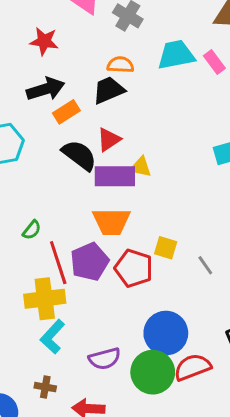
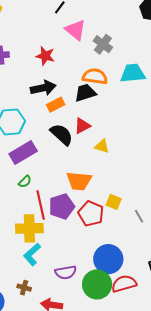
orange semicircle: (120, 65) -> (95, 76), size x1.4
purple rectangle: (115, 176) -> (23, 153), moved, turned -36

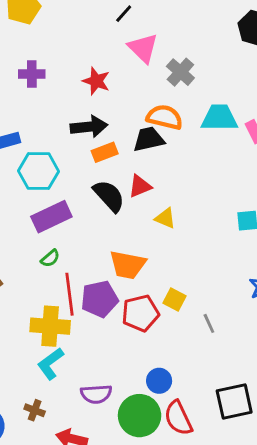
red pentagon: (91, 214) -> (140, 313), turned 30
blue circle: (108, 259) -> (159, 381), size x0.6
red semicircle: (124, 284) -> (178, 418), turned -105

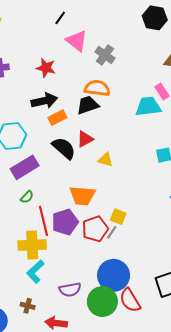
cyan trapezoid: (219, 118) -> (148, 106), moved
gray line: (209, 323) -> (112, 232), moved, turned 64
blue circle: (159, 381) -> (114, 275), size x1.8

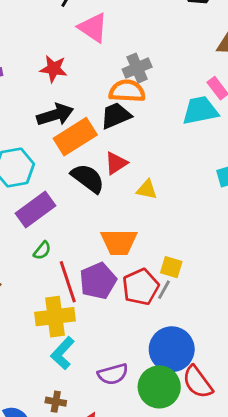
gray cross: (105, 55) -> (137, 68), moved, turned 36
orange rectangle: (57, 118) -> (75, 137), size x1.6

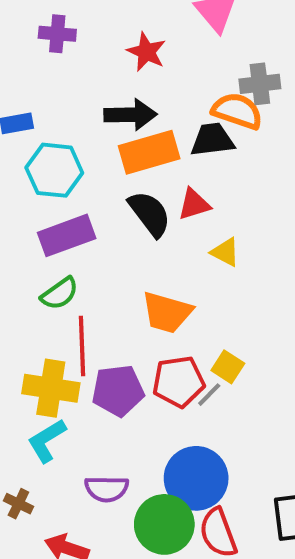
green semicircle: (42, 250) -> (60, 294), size x1.4
purple pentagon: (98, 281) -> (118, 390), moved

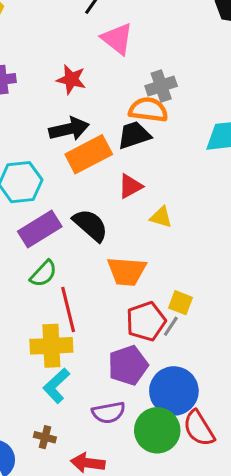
black semicircle: (150, 214) -> (90, 225), moved
purple pentagon: (118, 390) -> (128, 365), moved

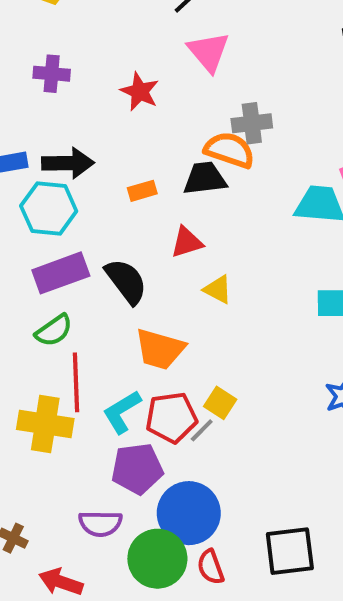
black arrow: (69, 129) -> (68, 163), moved
orange rectangle: (89, 154) -> (142, 191), size x0.5
cyan L-shape: (56, 386) -> (122, 412), moved
red semicircle: (199, 428) -> (211, 567), size x0.7

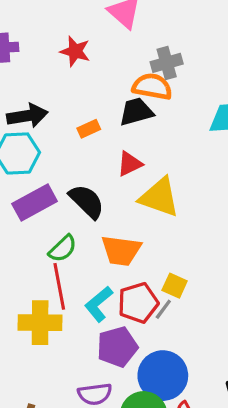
yellow triangle: (218, 289) -> (159, 197), size x1.8
green semicircle: (54, 330) -> (63, 249), moved

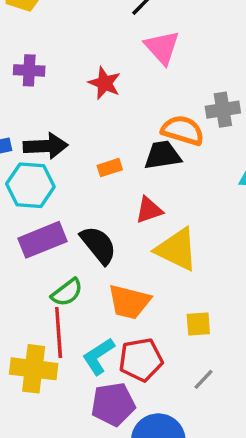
gray cross: (167, 63) -> (223, 110), moved
yellow square: (175, 286) -> (198, 324), moved, turned -35
gray line: (163, 309) -> (203, 379), moved

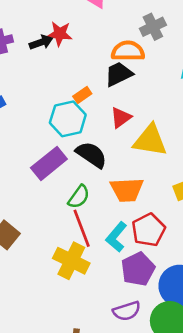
black arrow: (46, 146) -> (41, 42), moved, size x0.7
cyan hexagon: (30, 185) -> (68, 119), moved
yellow cross: (34, 369) -> (71, 261), turned 36

